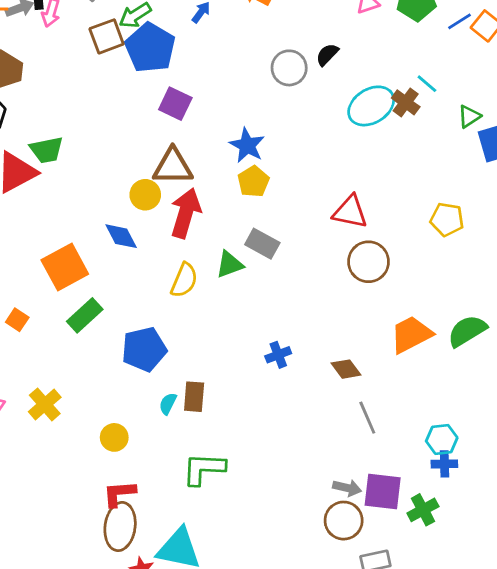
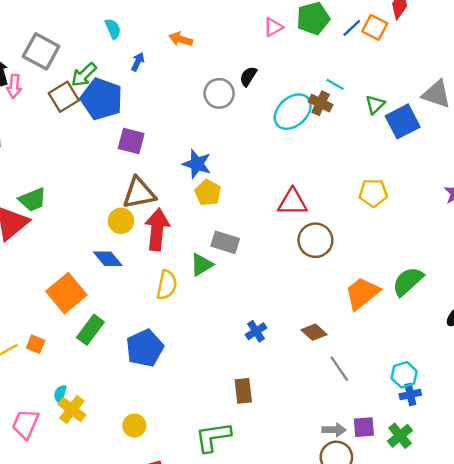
brown rectangle: (194, 397) -> (243, 391), moved
cyan semicircle: (168, 404) -> (60, 394), moved
purple square: (383, 492) -> (364, 427), size x0.7

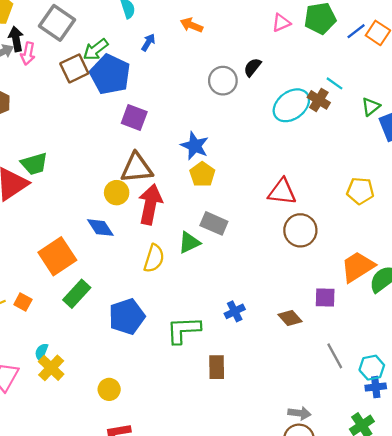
orange trapezoid: (362, 293) -> (358, 267), moved
gray line: (339, 369) -> (335, 356), moved
purple square: (364, 427) -> (325, 298), moved
green L-shape: (213, 437) -> (183, 330), moved

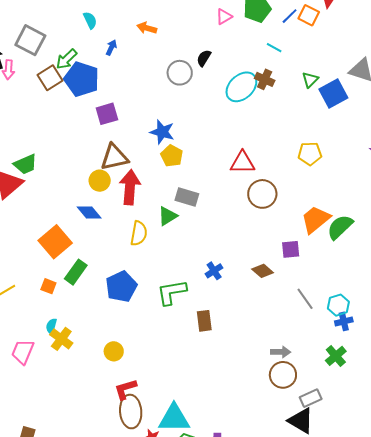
cyan line: (334, 83) -> (274, 48), moved
purple square: (134, 117) -> (107, 114), turned -30
orange square: (23, 302) -> (48, 286), moved

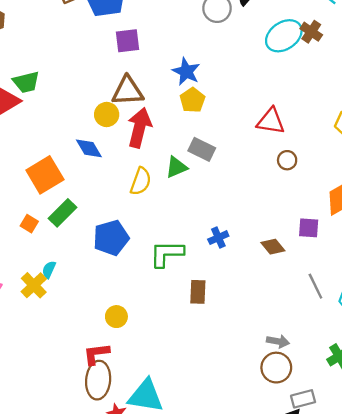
brown circle: (262, 194) -> (287, 160), size x0.6
cyan semicircle: (51, 326) -> (49, 270), moved
yellow circle: (114, 351) -> (116, 317), moved

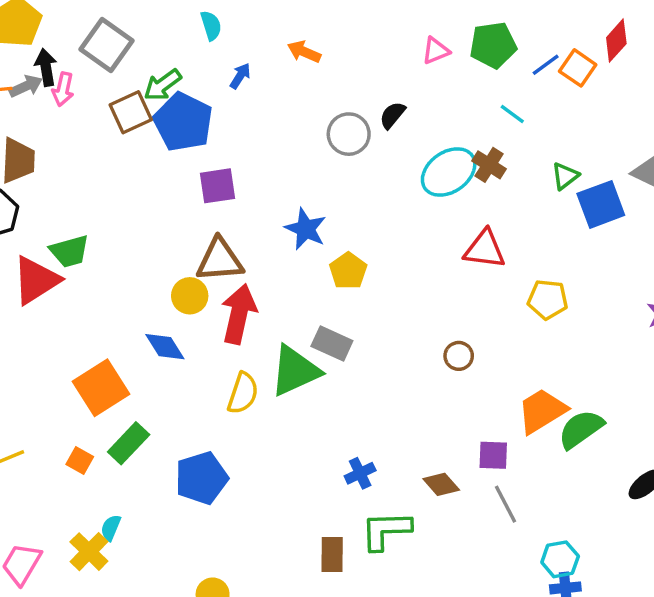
yellow pentagon: (192, 100) -> (348, 271), moved
red triangle: (271, 121) -> (485, 249), moved
green triangle: (176, 167) -> (295, 371), size x1.6
green L-shape: (167, 254) -> (386, 530), moved
gray line: (315, 286) -> (506, 504), moved

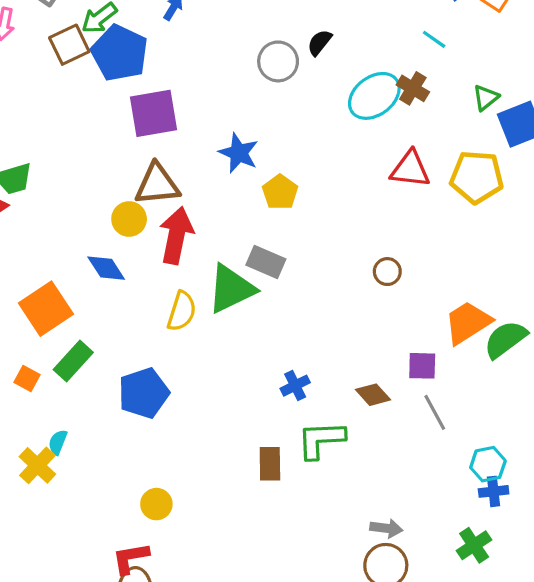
purple square: (217, 186) -> (154, 113), size x1.4
yellow pentagon: (548, 299) -> (477, 177), moved, size x1.4

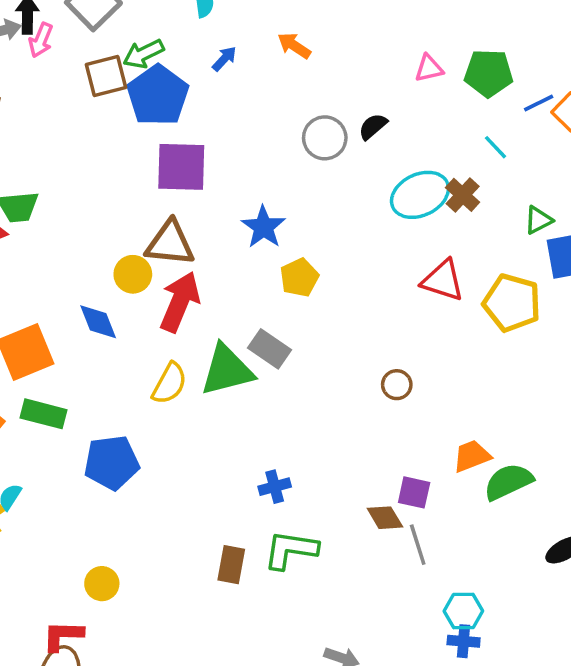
orange trapezoid: (468, 323) -> (472, 456), size x0.7
green rectangle: (73, 361) -> (43, 414), turned 51
brown diamond: (373, 395) -> (385, 518), moved

